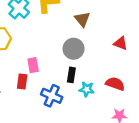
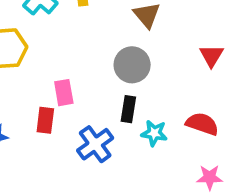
red triangle: (121, 43) -> (211, 56), turned 40
blue cross: (52, 96) -> (95, 144), turned 30

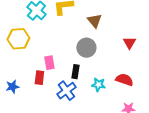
black rectangle: (128, 109) -> (75, 72), moved

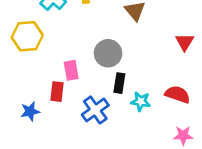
gray circle: (86, 48) -> (108, 53), moved
black rectangle: (75, 72) -> (119, 83), moved
blue star: (12, 87) -> (30, 111), moved

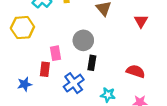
red triangle: (185, 42) -> (141, 21), moved
cyan star: (141, 101) -> (108, 95), moved

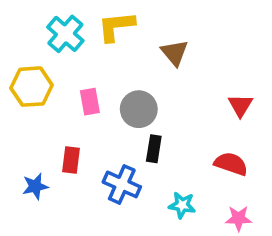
red triangle: (141, 21) -> (240, 105), moved
pink rectangle: (56, 53) -> (90, 102), moved
blue cross: (74, 83) -> (122, 184), turned -30

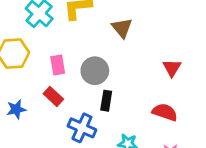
red rectangle: (71, 160) -> (53, 96), moved, turned -54
blue star: (35, 186) -> (16, 109), moved

